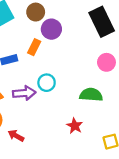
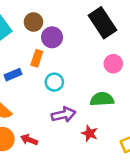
cyan circle: (47, 83) -> (54, 82), moved
purple arrow: (24, 93) -> (64, 115), moved
red arrow: (16, 136) -> (29, 140), moved

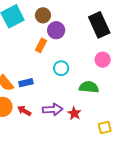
blue rectangle: (13, 75) -> (26, 83), moved
cyan circle: (54, 82) -> (61, 68), moved
purple arrow: (64, 115) -> (53, 109), moved

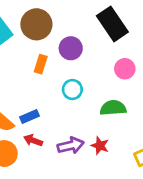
brown circle: (43, 15) -> (36, 24), size x1.5
purple circle: (56, 30) -> (71, 48), moved
red arrow: (24, 111) -> (33, 140), moved

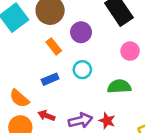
orange rectangle: (41, 64) -> (54, 46), turned -56
blue rectangle: (29, 117) -> (50, 79), moved

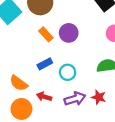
purple circle: (81, 32) -> (69, 33), moved
cyan circle: (82, 70) -> (68, 72), moved

